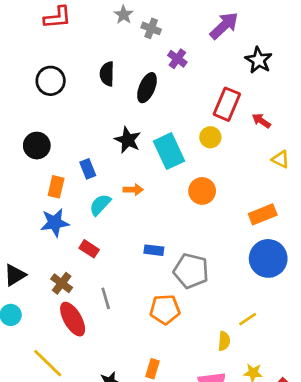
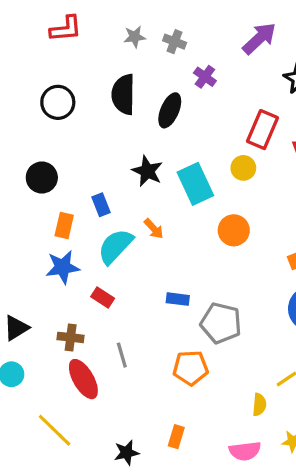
gray star: (124, 15) -> (135, 37), moved, turned 30
black semicircle: (107, 74) -> (123, 94), size x1.4
orange arrow: (133, 190) -> (154, 229), turned 48
cyan semicircle: (100, 205) -> (115, 246), size x1.4
brown cross: (62, 283) -> (71, 337), turned -30

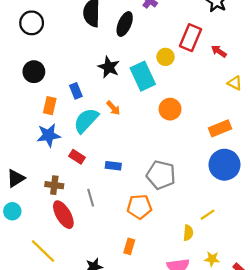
black circle: (58, 102) -> (32, 23), moved
yellow circle: (243, 168) -> (166, 57), moved
blue rectangle: (178, 299) -> (113, 166), moved
orange rectangle: (176, 437) -> (129, 246), moved

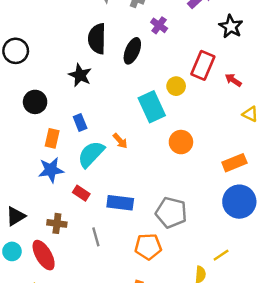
black circle: (32, 23) -> (16, 51), moved
black star: (109, 67) -> (80, 75), moved
blue rectangle: (113, 166) -> (120, 203), size x1.5
red ellipse: (63, 215) -> (44, 255), moved

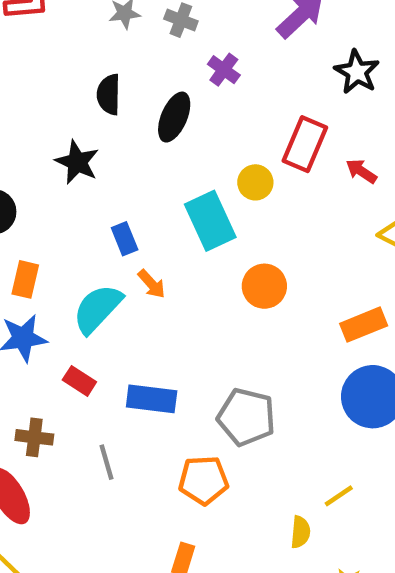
black semicircle: (97, 39) -> (109, 94), size x0.7
blue rectangle: (80, 123) -> (125, 239), moved

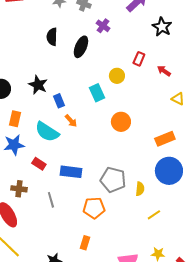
red rectangle: (305, 144) -> (139, 59), size x0.6
black star: (77, 162) -> (38, 85), moved
cyan rectangle: (210, 221) -> (97, 93), size x0.7
cyan semicircle: (97, 309) -> (47, 132), turned -100
yellow semicircle: (300, 532) -> (140, 189), moved

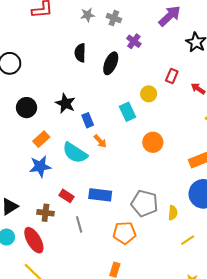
orange rectangle: (15, 119) -> (41, 139), turned 35
red rectangle: (39, 164) -> (67, 196), moved

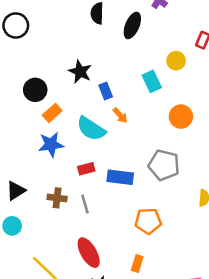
black circle: (27, 108) -> (35, 90), moved
red rectangle: (67, 196) -> (86, 169), moved, turned -48
gray pentagon: (144, 203) -> (164, 165), moved
gray line: (79, 224) -> (85, 204), moved
red ellipse: (34, 240) -> (89, 253), moved

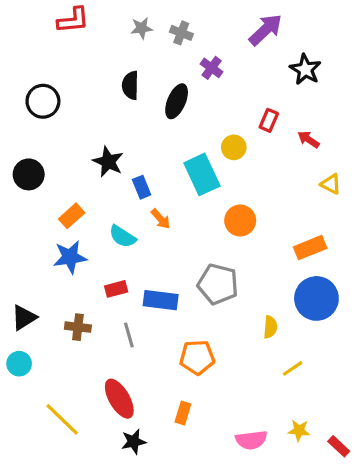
black circle: (16, 25) -> (43, 101), moved
cyan rectangle: (152, 81) -> (202, 174), size x1.4
black circle: (35, 90) -> (29, 174), moved
cyan semicircle: (91, 129) -> (122, 236), size x0.7
gray line: (85, 204) -> (129, 335), moved

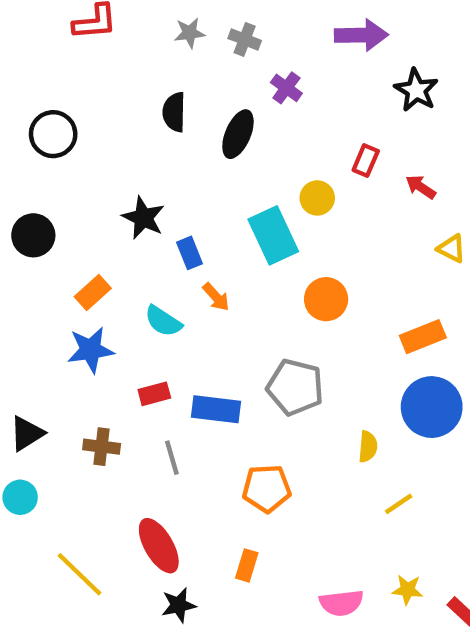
purple arrow: (266, 30) -> (361, 35), turned 42

